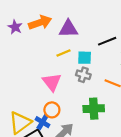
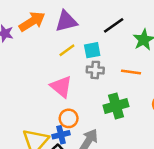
blue cross: (42, 122) -> (61, 135), turned -32

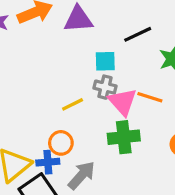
yellow line: (67, 50) -> (73, 104), moved
pink triangle: (61, 87) -> (123, 102), moved

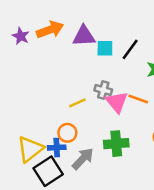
black line: (138, 34) -> (130, 49), turned -30
cyan square: (105, 61) -> (105, 48), moved
green cross: (124, 137) -> (116, 144), moved

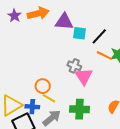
orange line: (138, 99) -> (104, 55), moved
yellow line: (77, 103) -> (49, 98), moved, turned 48
orange circle: (67, 133) -> (43, 86), moved

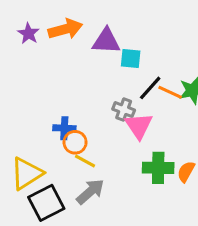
black line: (99, 36) -> (150, 88), moved
blue cross: (32, 107) -> (64, 128), moved
green cross: (79, 109) -> (158, 168), moved

